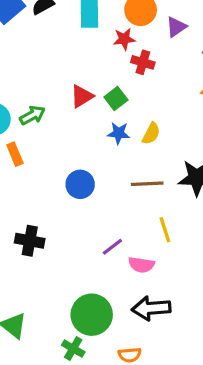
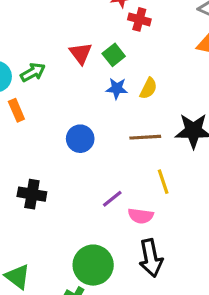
red triangle: (82, 96) -> (81, 53), turned -35
black arrow: (151, 308) -> (151, 258), turned -96

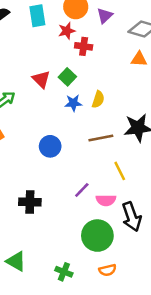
black cross: (32, 194) -> (30, 202), moved
black arrow: (151, 258) -> (132, 217), moved
green circle: (93, 265) -> (97, 236), moved

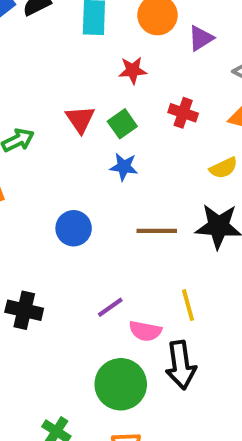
red star: (67, 31) -> (133, 70), moved
red cross: (84, 46) -> (183, 113), moved
yellow semicircle: (98, 99) -> (223, 168), moved, turned 35
yellow line: (120, 171) -> (188, 305), moved

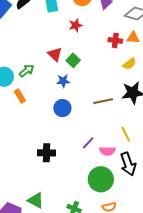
red cross: (183, 113) -> (115, 40), moved
green square: (122, 124) -> (73, 60), moved
blue star: (124, 167) -> (63, 81), moved

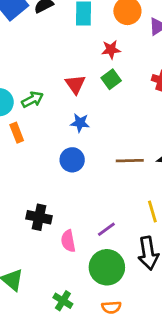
green square: (73, 60) -> (111, 79), moved
purple line: (88, 143) -> (106, 229), moved
pink semicircle: (107, 151) -> (68, 241), moved, turned 70

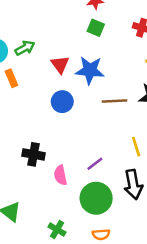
green square: (111, 79) -> (96, 28), turned -30
red triangle: (75, 84) -> (60, 64), moved
blue star: (80, 123) -> (90, 70), moved, size x1.6

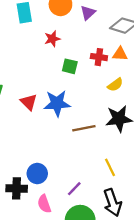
green square: (96, 28) -> (70, 66), moved
blue circle: (62, 102) -> (37, 174), moved

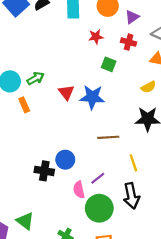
red cross: (99, 57) -> (129, 42), moved
brown line: (84, 128) -> (108, 137), moved
pink semicircle: (44, 204) -> (79, 190), moved

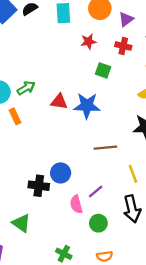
red triangle: (66, 92) -> (59, 102), turned -42
green circle: (99, 208) -> (98, 223), size x0.6
green triangle: (25, 221) -> (21, 223), moved

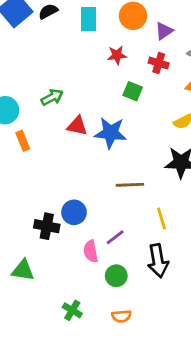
green arrow: (26, 88) -> (52, 97), moved
green triangle: (21, 223) -> (23, 270), turned -30

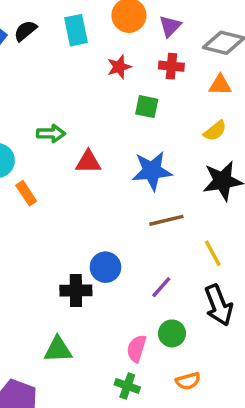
green arrow: (52, 97) -> (51, 133), turned 40
blue star: (111, 133) -> (152, 171), moved
pink semicircle: (91, 251) -> (137, 349), moved, turned 40

